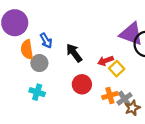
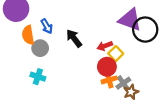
red circle: (82, 84) -> (107, 67), moved

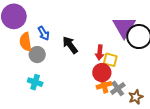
purple triangle: (130, 20) -> (124, 27), turned 40
red arrow: (105, 46) -> (100, 52), turned -64
yellow square: (116, 54) -> (110, 60), turned -32
brown star: (131, 92) -> (136, 97), moved

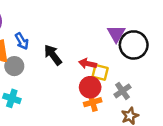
purple triangle: (124, 27) -> (116, 34), size x0.7
red arrow: (100, 52) -> (88, 64), turned 96
gray cross: (118, 88) -> (122, 91), moved

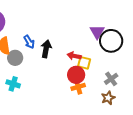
blue arrow: (22, 41) -> (29, 42), moved
black arrow: (53, 55) -> (46, 49), turned 48
gray cross: (122, 91) -> (111, 79), moved

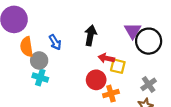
black arrow: (46, 49) -> (90, 35), moved
red circle: (76, 75) -> (96, 80), moved
cyan cross: (13, 84) -> (40, 78), moved

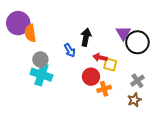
blue arrow: (55, 42) -> (70, 50), moved
orange semicircle: (27, 47) -> (30, 33), moved
cyan cross: (40, 78) -> (41, 75), size x1.5

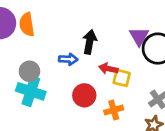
orange semicircle: (30, 33) -> (27, 24), moved
blue arrow: (70, 50) -> (68, 59), turned -56
red circle: (91, 77) -> (84, 95), moved

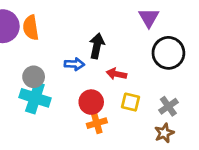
purple triangle: (139, 37) -> (149, 18), moved
yellow square: (122, 78) -> (131, 102), moved
orange cross: (114, 110) -> (97, 123), moved

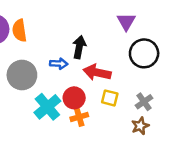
red arrow: (116, 74) -> (97, 72), size x1.5
gray circle: (34, 77) -> (22, 75), size x1.5
cyan cross: (35, 98) -> (47, 107), moved, turned 32

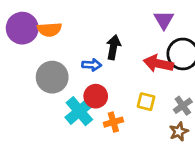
orange semicircle: (19, 31) -> (49, 29), turned -85
red arrow: (97, 72) -> (158, 64), moved
red circle: (74, 98) -> (96, 96), moved

